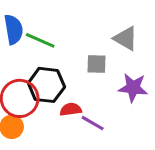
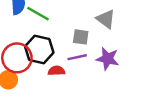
purple line: (93, 123) -> (77, 57), moved, turned -48

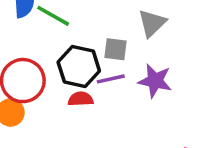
gray triangle: (106, 19) -> (152, 23), turned 40
black hexagon: (39, 49) -> (79, 67), moved

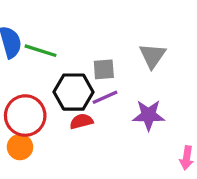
gray triangle: (152, 23) -> (153, 56), moved
purple star: (155, 81) -> (149, 115), moved

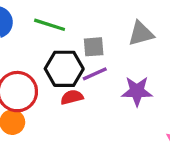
green line: (40, 51) -> (50, 25), moved
gray triangle: (153, 56) -> (141, 34), turned 40

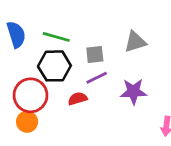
black hexagon: (64, 69) -> (54, 66), moved

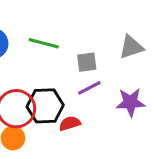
black hexagon: (54, 66) -> (45, 106), moved
red semicircle: (78, 99) -> (70, 123), moved

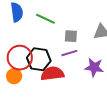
red semicircle: (70, 123) -> (52, 74), size x1.6

